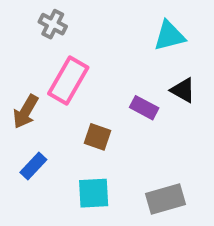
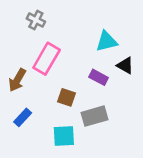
cyan triangle: (169, 36) -> (107, 41), moved
gray rectangle: (165, 199) -> (95, 116), moved

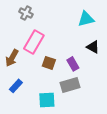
cyan triangle: (107, 41) -> (86, 19), moved
purple rectangle: (99, 77) -> (73, 64), moved, turned 32
brown square: (67, 97) -> (49, 63), moved

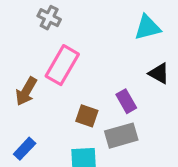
brown square: (49, 63) -> (87, 116), moved
blue rectangle: (16, 86) -> (25, 149), moved

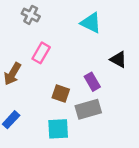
cyan triangle: (147, 27) -> (91, 23), moved, turned 40
pink rectangle: (62, 65) -> (41, 53), size x0.7

